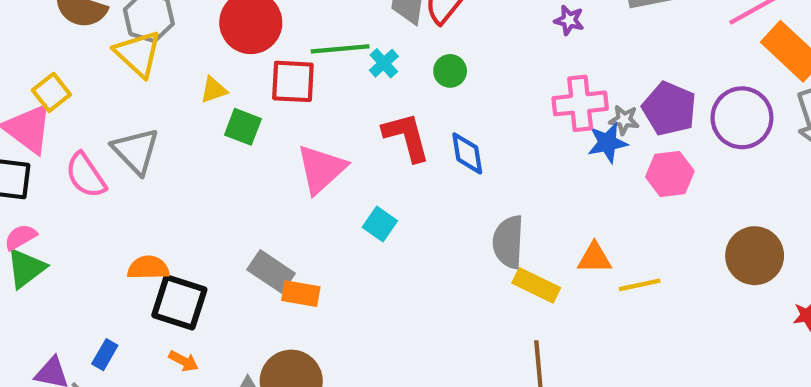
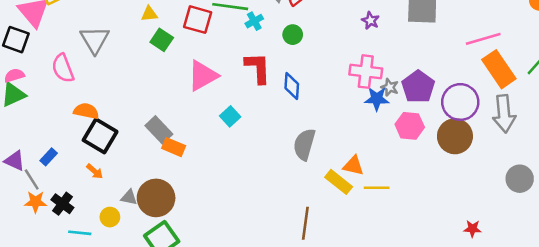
pink semicircle: (86, 175) -> (63, 68), moved
brown circle: (755, 256) -> (455, 136), moved
yellow rectangle: (536, 285) -> (339, 182), moved

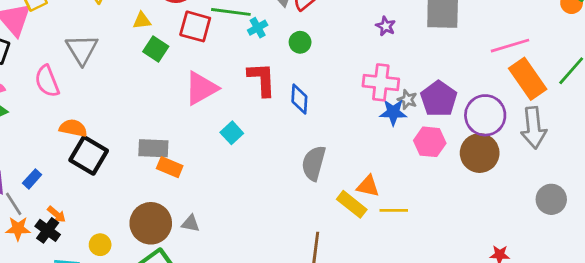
gray rectangle: (159, 130) -> (153, 148), turned -44
orange arrow: (95, 171) -> (57, 214), moved
gray triangle: (129, 197) -> (191, 223), moved

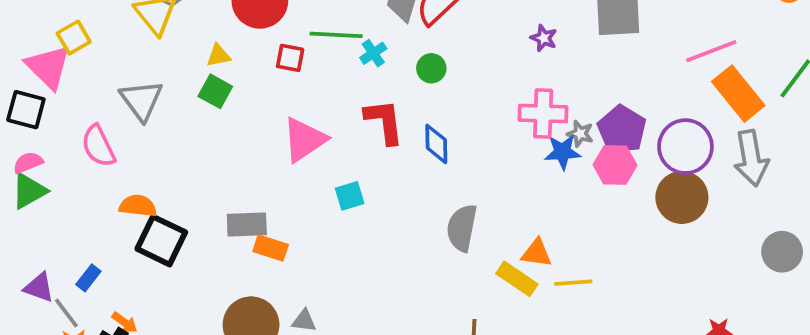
red square: (195, 26) -> (290, 58), size x0.7
green square: (156, 49) -> (215, 91), moved
cyan square: (232, 133) -> (350, 196), turned 30
pink hexagon: (430, 142) -> (615, 165), moved

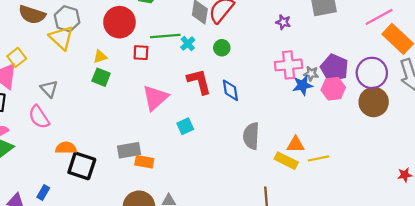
gray triangle: (141, 100) -> (49, 89), moved, size x0.7

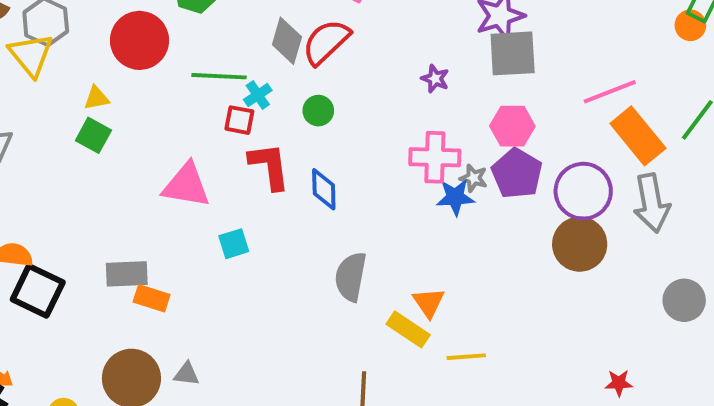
red square: (141, 53) -> (239, 120), moved
pink hexagon: (333, 89) -> (512, 126), moved
pink triangle: (155, 98) -> (186, 185), turned 44
orange triangle: (295, 145) -> (429, 303), turned 48
yellow line: (319, 158) -> (466, 357), moved

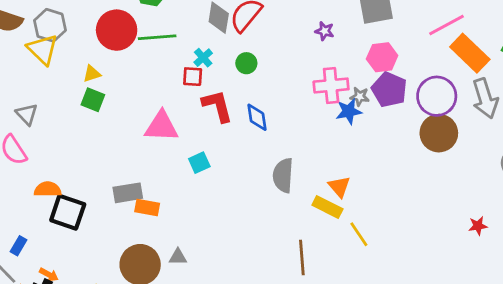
green line: (219, 76) -> (157, 37), moved
yellow line: (466, 357) -> (359, 234), moved, turned 68

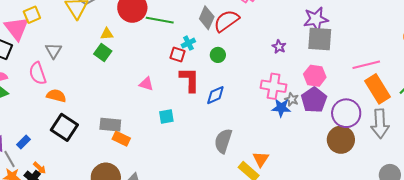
blue diamond: (257, 117) -> (215, 95), turned 60
pink triangle: (161, 126) -> (146, 84), size x0.6
orange semicircle: (48, 189) -> (56, 96), moved

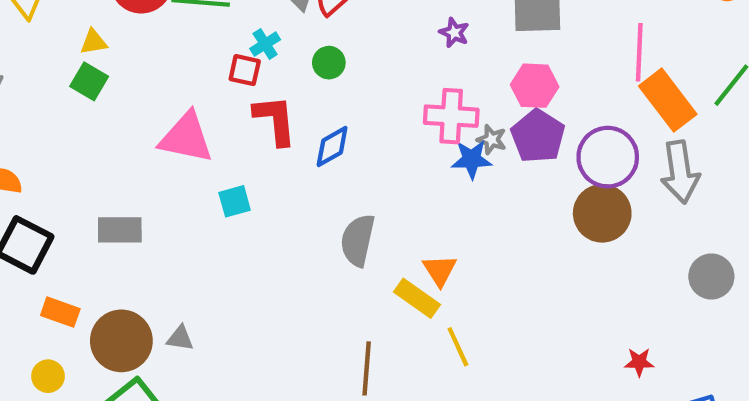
pink line: (366, 65) -> (639, 52), turned -68
pink triangle: (146, 84) -> (186, 138), size x1.8
orange rectangle: (121, 139) -> (60, 312), moved

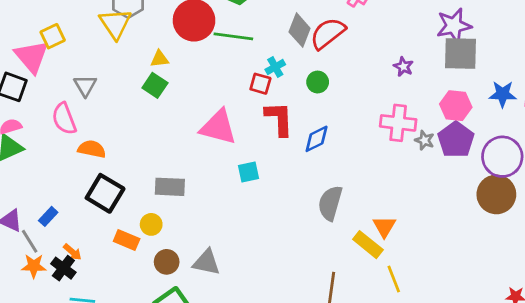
blue star: (472, 159) -> (503, 94), moved
gray triangle: (180, 338) -> (206, 262), size x1.5
brown circle: (121, 341) -> (167, 262), size x0.6
yellow circle: (48, 376) -> (151, 224), moved

